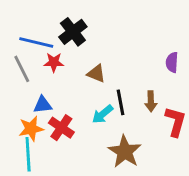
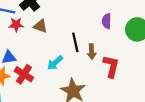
brown triangle: (96, 74) -> (40, 26), moved
black line: (120, 102) -> (75, 42), moved

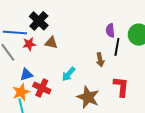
black line: (75, 42) -> (117, 47), moved, turned 30
red L-shape: (111, 66) -> (121, 87), moved

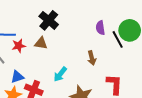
black cross: (39, 21) -> (49, 20), moved
black line: (117, 47) -> (118, 39), moved, turned -36

